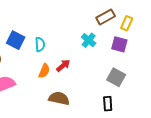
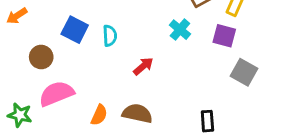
orange semicircle: (44, 71) -> (99, 115), moved
gray square: (116, 77) -> (244, 72), moved

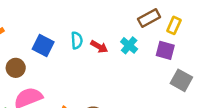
cyan semicircle: (110, 36) -> (77, 40), moved
red arrow: (143, 66) -> (99, 47), moved, turned 70

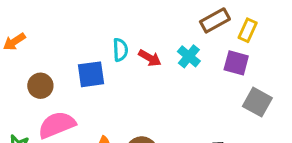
blue square: (43, 45) -> (91, 74), moved, turned -35

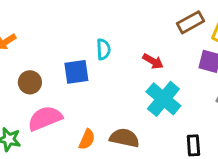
cyan cross: (189, 56) -> (163, 99), moved, size x1.6
red arrow: (150, 58) -> (153, 61), moved

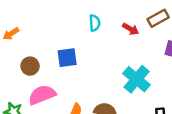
cyan semicircle: (103, 49) -> (95, 23), moved
red arrow: (153, 61) -> (131, 29), moved

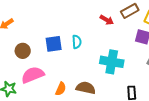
cyan semicircle: (95, 23) -> (77, 42), moved
cyan cross: (137, 79) -> (112, 62), turned -30

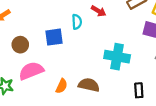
red arrow: (107, 20) -> (99, 11), moved
cyan semicircle: (77, 42) -> (77, 22), moved

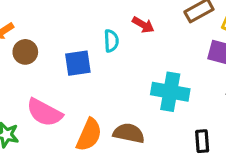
brown circle: (20, 45) -> (25, 52), moved
pink semicircle: (31, 71) -> (44, 112), turned -130
orange semicircle: (62, 86) -> (89, 135), size x1.5

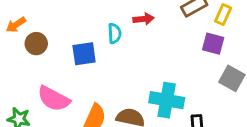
red arrow: (143, 25) -> (143, 19), turned -36
cyan cross: (170, 92) -> (167, 100), moved

